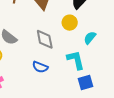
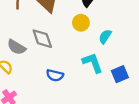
gray diamond: (45, 39) -> (42, 39), moved
blue square: (85, 82) -> (120, 74), moved

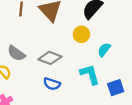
gray diamond: (42, 39) -> (50, 58), moved, turned -55

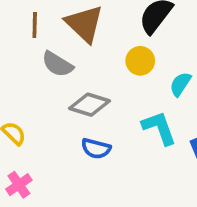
gray semicircle: (16, 53) -> (57, 64), moved

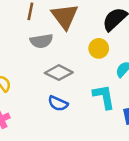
gray semicircle: (57, 64) -> (41, 41), turned -50

